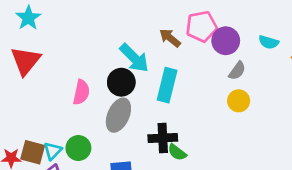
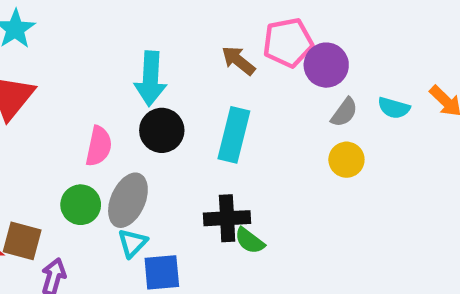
cyan semicircle: (269, 42) -> (394, 108), moved
cyan arrow: (134, 58) -> (150, 79), moved, turned 48
gray ellipse: (118, 115) -> (128, 200), moved
green circle: (78, 148) -> (81, 205), moved
cyan triangle: (53, 151) -> (132, 243), moved

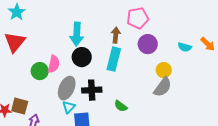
brown arrow: (238, 61) -> (116, 35), moved, turned 56
purple circle: (326, 65) -> (148, 44), moved
gray semicircle: (344, 112) -> (163, 87), moved, size x1.5
green circle: (81, 205) -> (40, 71), moved
black cross: (227, 218) -> (92, 90), moved

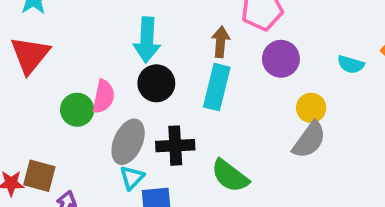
green semicircle: (121, 106) -> (230, 176), size x1.5

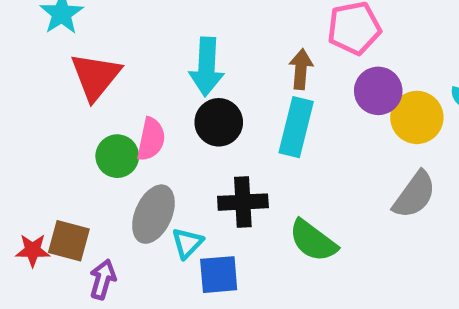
red triangle: (30, 55) -> (95, 76), moved
yellow circle: (311, 108) -> (417, 117), moved, size x1.4
gray ellipse: (128, 142) -> (153, 214), moved

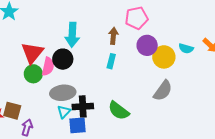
red triangle: (95, 76) -> (32, 53), moved
black circle: (219, 122) -> (63, 59), moved
cyan rectangle: (296, 127) -> (111, 61), size x0.6
black cross: (243, 202) -> (83, 106), moved
gray ellipse: (153, 214) -> (63, 93), moved, turned 60

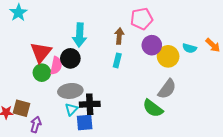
green semicircle: (119, 111) -> (153, 108), moved

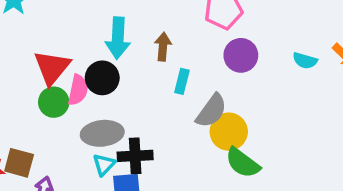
brown arrow: (119, 36) -> (163, 47), moved
yellow circle: (168, 56) -> (229, 132), moved
gray semicircle: (167, 89) -> (211, 111), moved

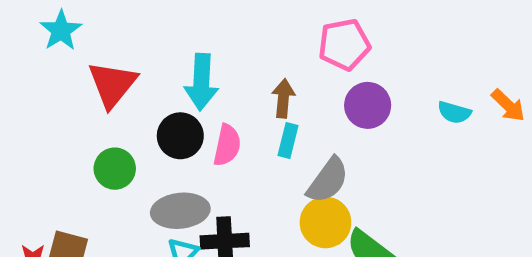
brown arrow: (163, 47) -> (283, 98), moved
red triangle: (52, 67) -> (112, 84), moved
pink semicircle: (78, 90) -> (227, 145), moved
yellow circle: (229, 132) -> (325, 222), moved

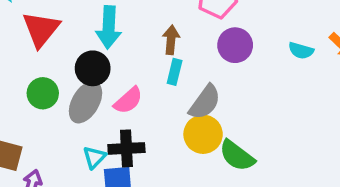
pink semicircle: (227, 145) -> (128, 100), moved, turned 36
gray ellipse: (180, 211) -> (86, 102), moved, turned -54

